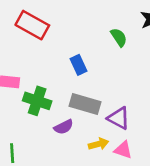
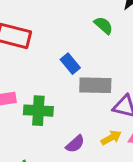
gray rectangle: (85, 104) -> (95, 85), moved
purple semicircle: (64, 127) -> (75, 144), moved

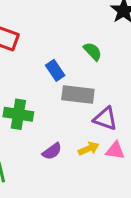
green semicircle: (103, 25) -> (93, 51), moved

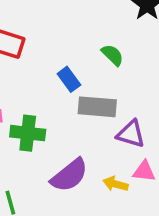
yellow arrow: (89, 149) -> (115, 184), moved, turned -138
purple semicircle: (52, 151) -> (69, 175), size x1.6

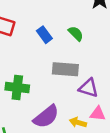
blue rectangle: (69, 79) -> (44, 35), moved

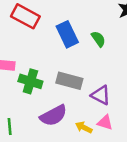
blue rectangle: (44, 35) -> (67, 34), size x1.5
gray rectangle: (65, 69) -> (69, 81), moved

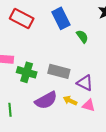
blue rectangle: (67, 34) -> (61, 18), moved
yellow arrow: (84, 127) -> (70, 101), moved

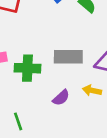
purple semicircle: (46, 100) -> (61, 98), size x0.6

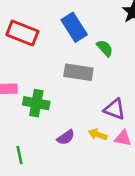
gray rectangle: (68, 57) -> (78, 72), moved

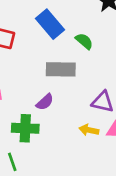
green cross: (36, 103) -> (25, 128), moved
purple semicircle: (66, 137) -> (45, 102), moved

